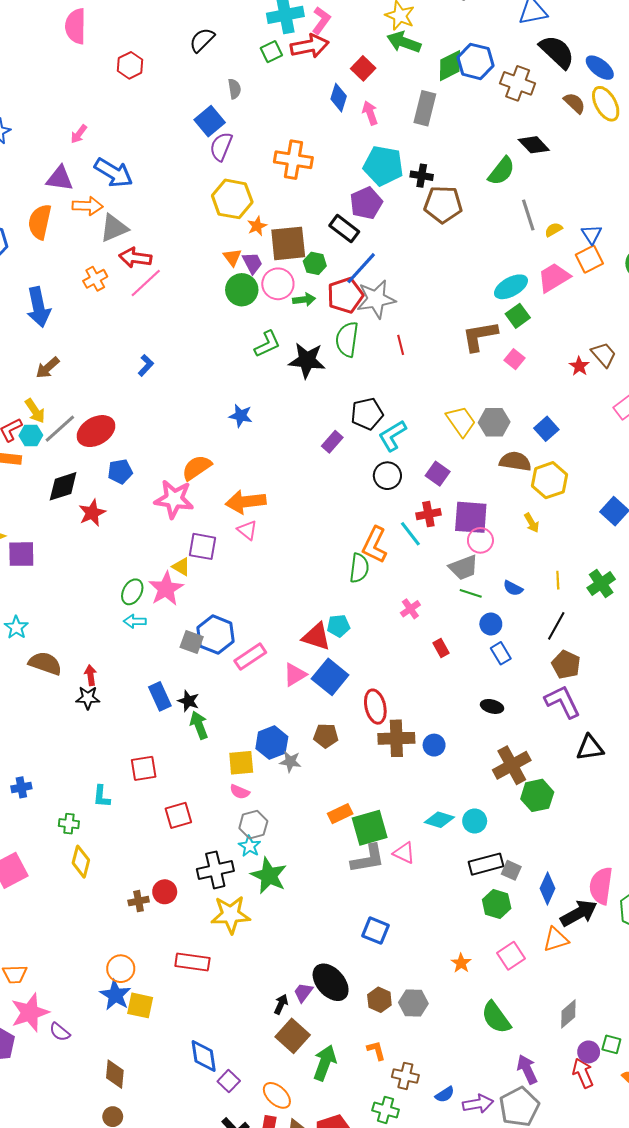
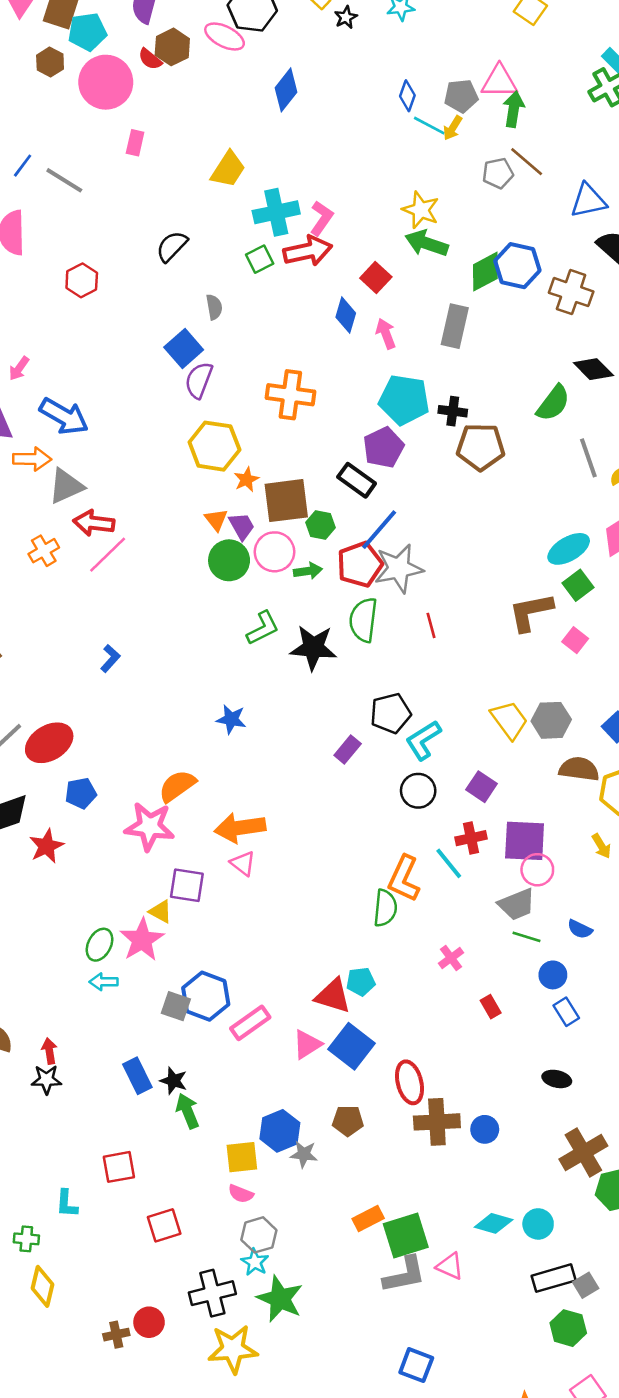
gray square: (511, 870) -> (586, 1285), turned 36

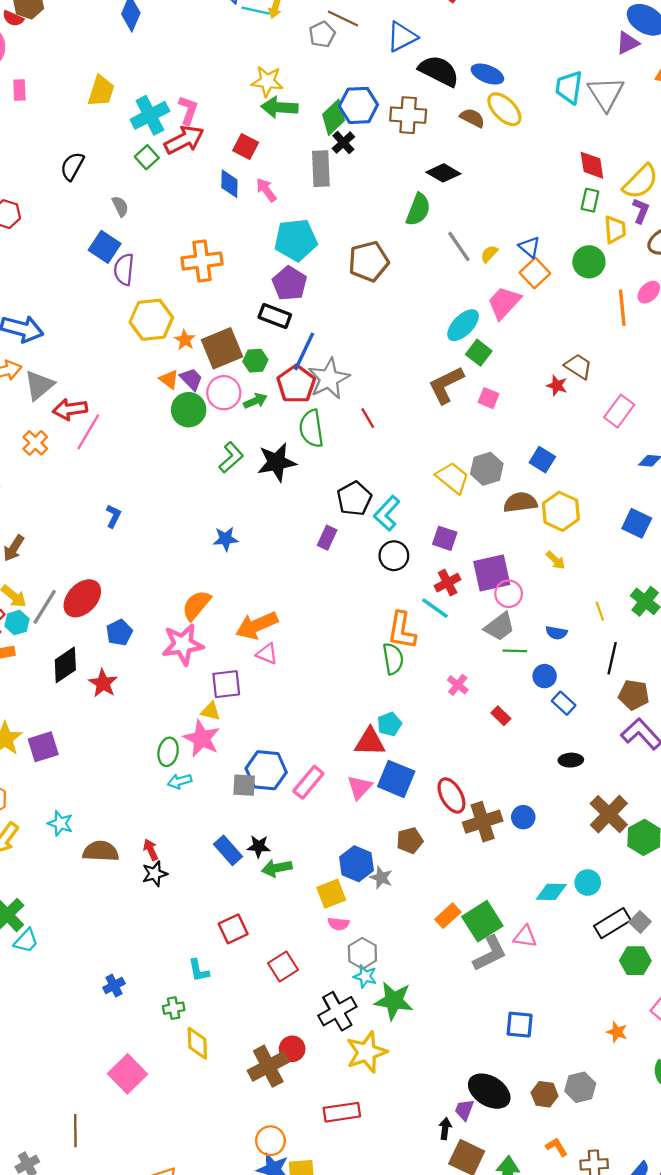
black cross: (453, 411) -> (343, 143), moved, turned -35
green arrow: (188, 1111) -> (277, 868), turned -64
gray star: (304, 1154) -> (381, 878), turned 30
brown cross: (116, 1335) -> (268, 1066), size x1.8

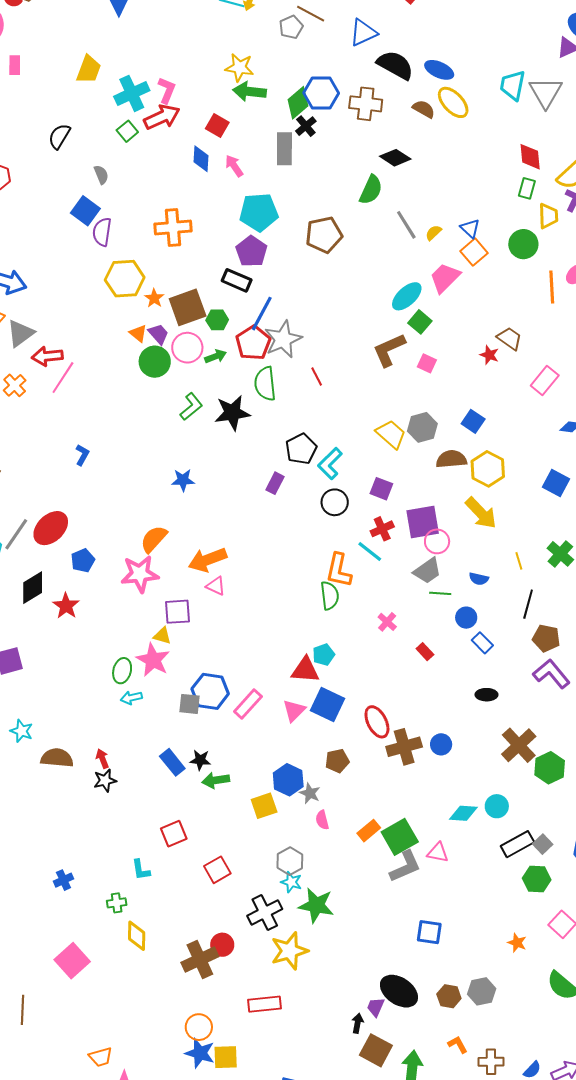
yellow arrow: (556, 560) -> (481, 513), size x1.8
pink semicircle: (339, 924) -> (322, 820), moved, turned 66

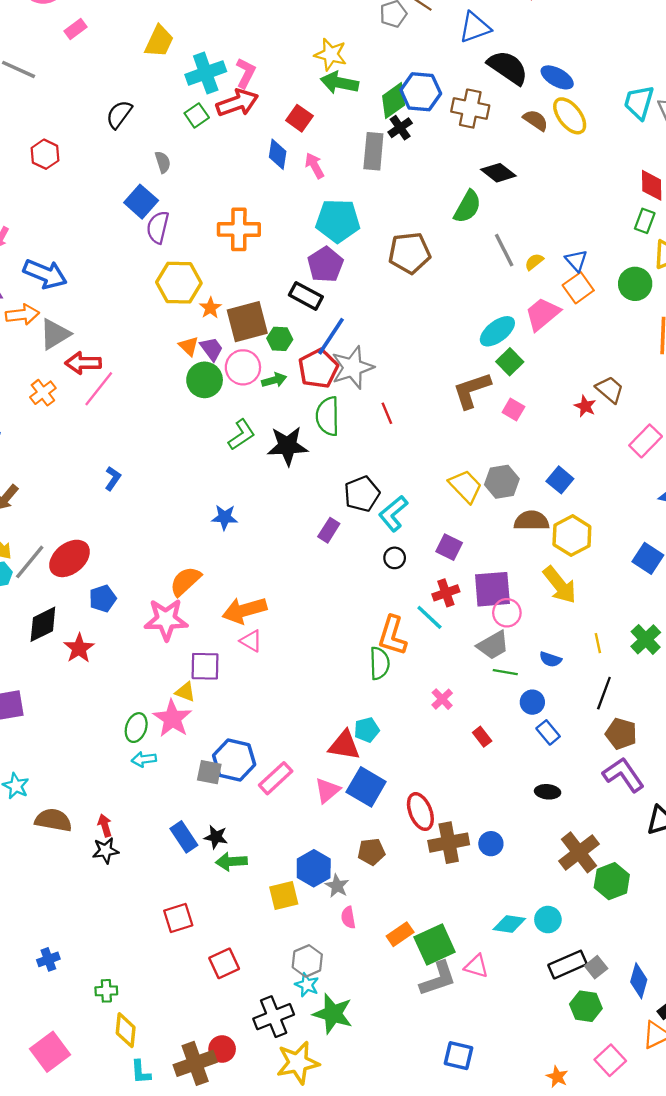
pink rectangle: (15, 65) -> (75, 29), turned 48
black circle: (335, 502) -> (395, 558), size x0.7
cyan L-shape: (141, 870) -> (141, 1072), moved

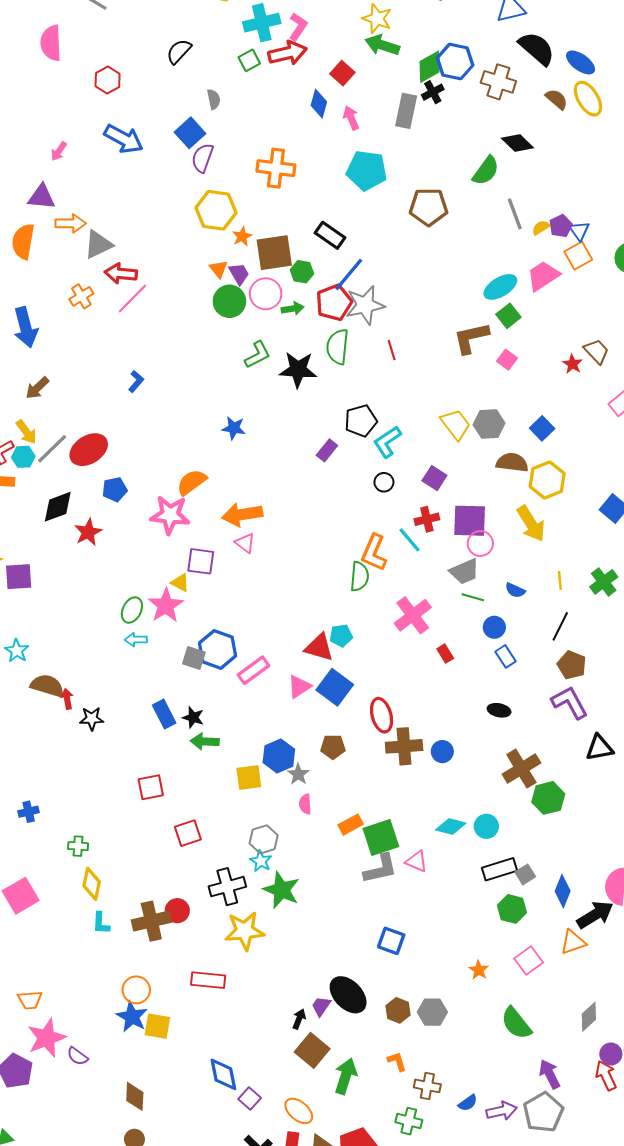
purple pentagon: (325, 265) -> (561, 226), moved, size x0.7
blue arrow: (45, 274) -> (124, 139), moved
pink cross: (442, 699) -> (413, 615), size x1.8
red arrow: (105, 825) -> (67, 699), moved

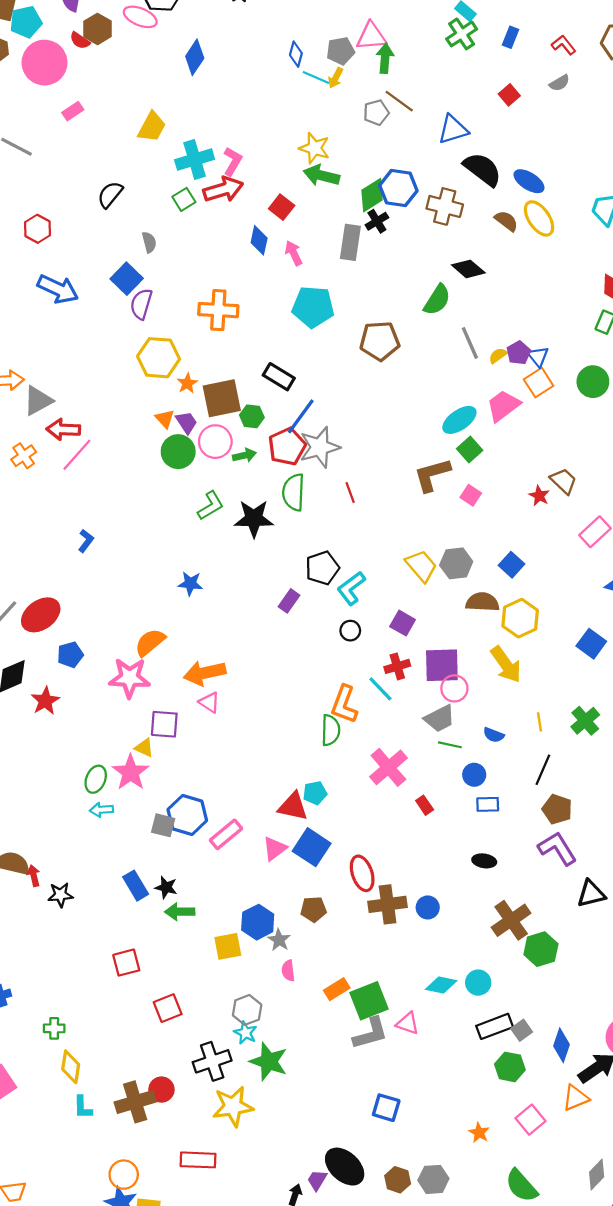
blue rectangle: (506, 656) -> (488, 804), turned -55

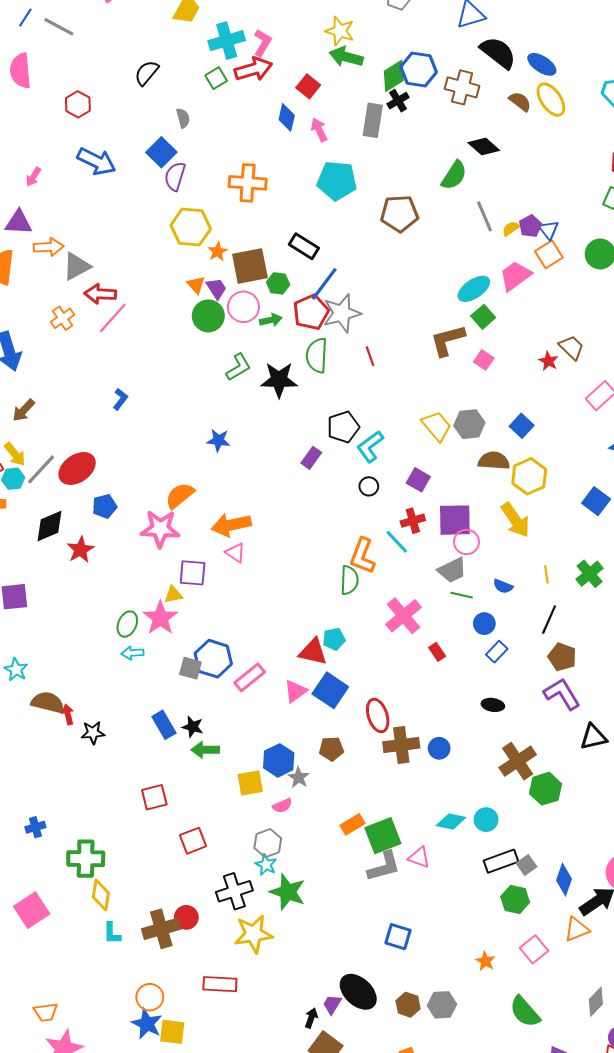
yellow triangle: (144, 748) -> (173, 595), turned -36
blue rectangle: (488, 804) -> (497, 652), turned -45
pink semicircle: (288, 971) -> (282, 806), moved, turned -108
green cross: (54, 1028) -> (86, 859), size x1.8

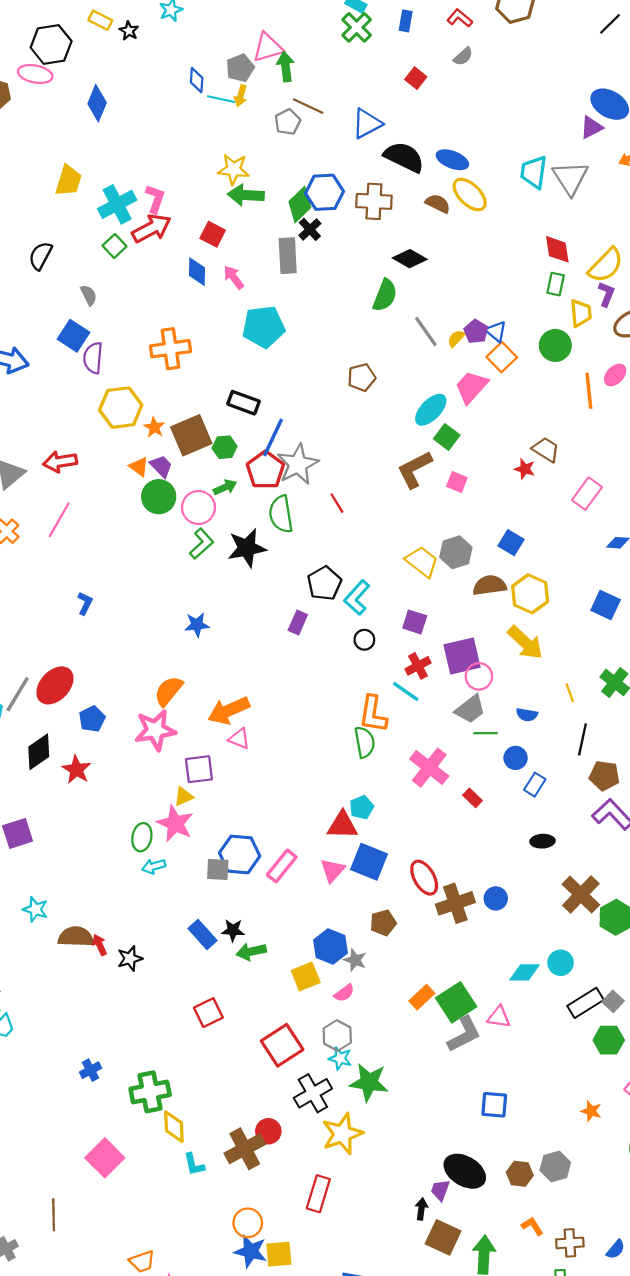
brown pentagon: (399, 214) -> (362, 377), moved, size x0.7
red arrow: (100, 294) -> (60, 462), moved
pink circle: (243, 307) -> (198, 507), moved
red square: (193, 841) -> (282, 1045), moved, size x1.4
red rectangle: (220, 984) -> (318, 1194), turned -64

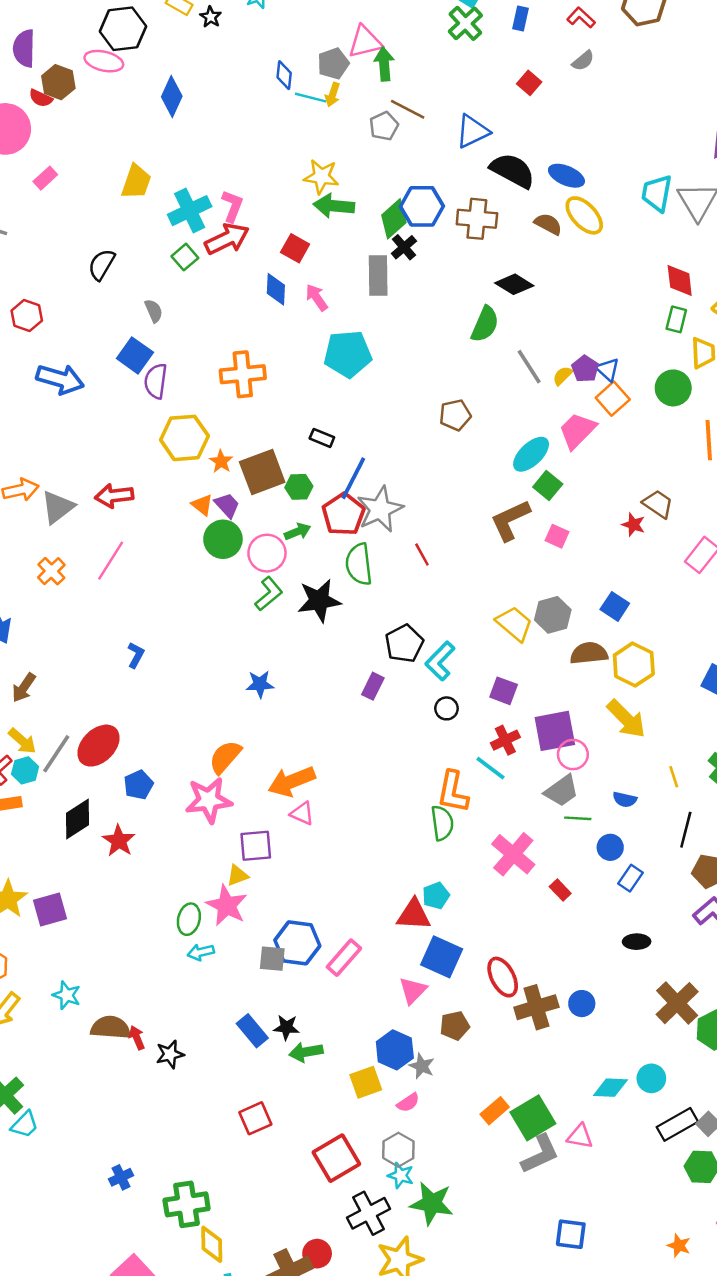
black rectangle: (243, 403) -> (322, 438), size x0.7
pink triangle: (333, 870) -> (413, 990), moved

